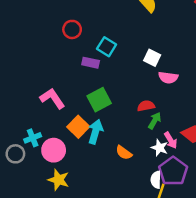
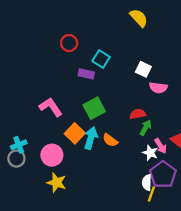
cyan cross: (33, 138) -> (19, 145), moved
orange semicircle: (124, 153) -> (110, 140), moved

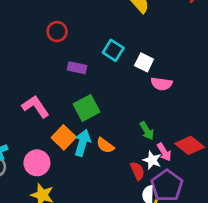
cyan square: (101, 59) -> (113, 50), moved
red semicircle: (138, 114) -> (137, 171), moved, turned 77
green arrow: (146, 128) -> (147, 131), turned 119

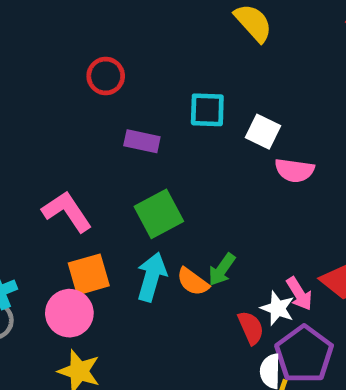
cyan square: (113, 50) -> (207, 110), turned -30
green arrow: (147, 131) -> (222, 270), moved, turned 66
orange square: (64, 137) -> (89, 274), moved, turned 30

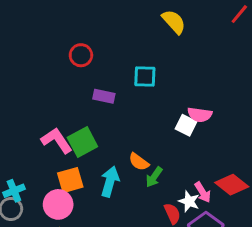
white square: (263, 132) -> (186, 125), moved
green square: (159, 214) -> (82, 142), moved
orange semicircle: (193, 282) -> (139, 162), moved

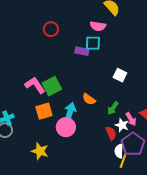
purple rectangle: (104, 96) -> (82, 51), moved
pink semicircle: (200, 115) -> (98, 26), moved
green arrow: (154, 177) -> (113, 108), moved
pink circle: (58, 204) -> (66, 127), moved

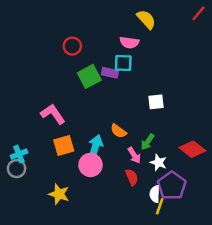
white square: (120, 75) -> (156, 102), turned -32
green square: (52, 86) -> (89, 76), moved
pink arrow: (131, 119) -> (134, 155), moved
red semicircle: (111, 133) -> (132, 177), moved

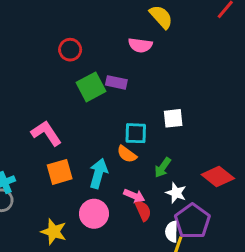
cyan square: (123, 63) -> (136, 133), moved
pink arrow: (134, 155) -> (134, 196), moved, turned -35
pink circle: (91, 165) -> (94, 214), moved

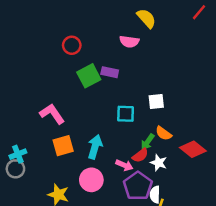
orange semicircle: (127, 154) -> (164, 133), moved
red semicircle: (143, 211) -> (140, 155), moved, turned 77
purple pentagon: (192, 221) -> (138, 186), moved

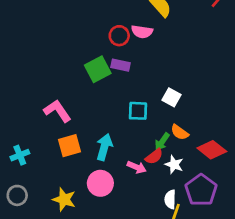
red circle: (72, 45) -> (119, 36), moved
white square: (156, 102) -> (172, 97), turned 35
gray circle: (15, 169) -> (17, 195), moved
purple pentagon: (138, 186) -> (201, 190), moved

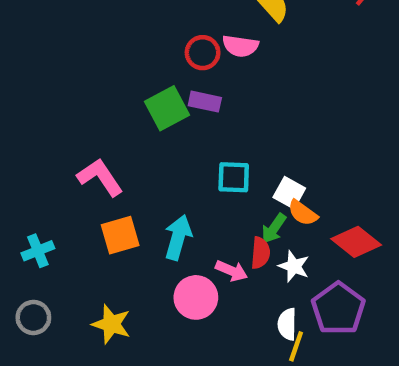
white square: (172, 97) -> (289, 193), moved
red semicircle: (154, 156) -> (260, 253), turned -48
pink circle: (100, 183) -> (196, 297), moved

